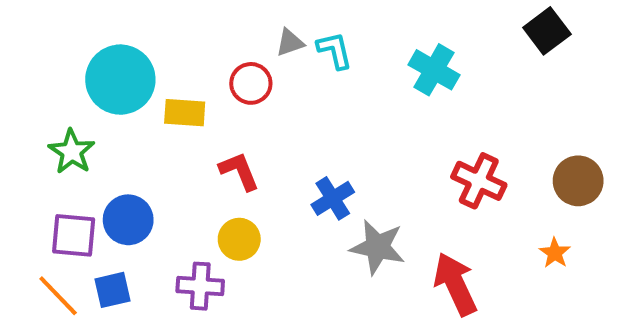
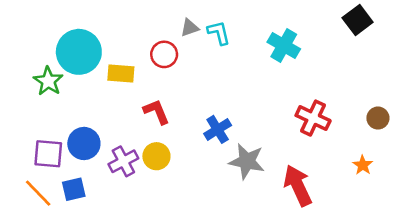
green star: (72, 152) -> (48, 81), moved
brown circle: (578, 181) -> (378, 118), size x0.7
purple cross: (200, 286) -> (123, 161), moved, turned -32

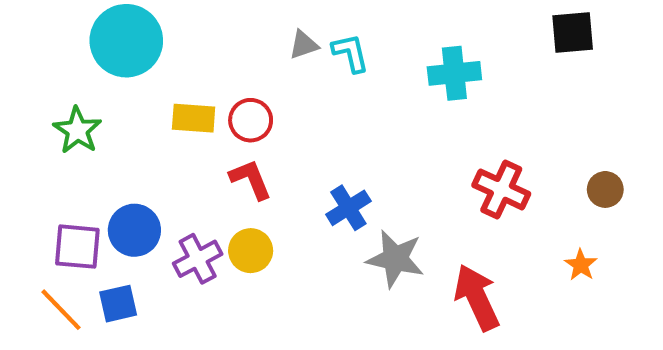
black square: (358, 20) -> (573, 33), turned 32
cyan cross: (284, 45) -> (454, 73), turned -36
cyan circle: (79, 52) -> (126, 41), moved
red circle: (164, 54) -> (251, 120), moved

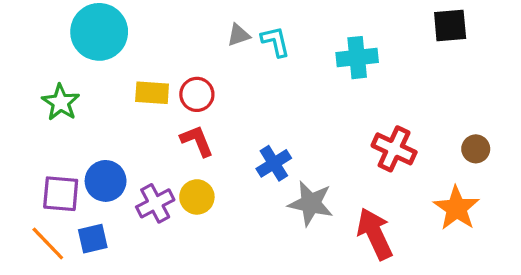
orange star: (581, 265) -> (457, 208), size x1.8

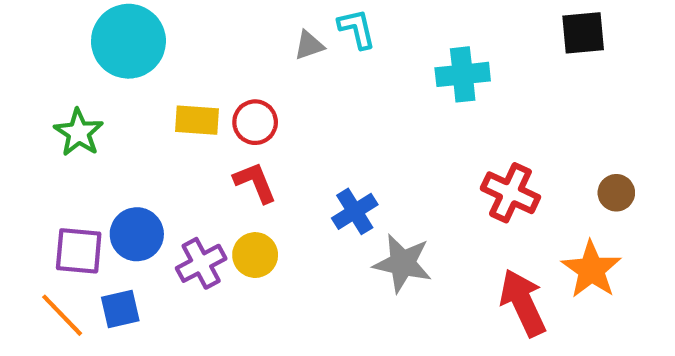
cyan L-shape: (275, 42) -> (357, 29), moved
red arrow: (375, 234) -> (523, 303), moved

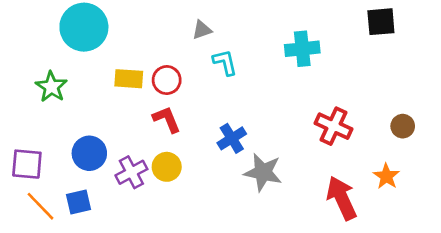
cyan L-shape: (357, 29) -> (225, 62), moved
purple square: (79, 251) -> (27, 164), moved
orange star: (591, 270) -> (386, 176), size x0.7

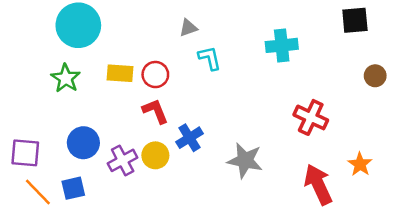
green star: (51, 87) -> (66, 78), moved
brown circle: (403, 126) -> (375, 76), moved
blue cross: (232, 138) -> (189, 138), moved

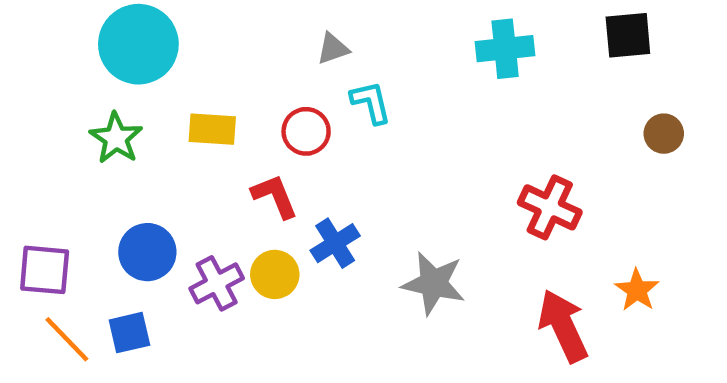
cyan cross: (282, 45) -> (505, 49), moved
red circle: (155, 75) -> (306, 131), moved

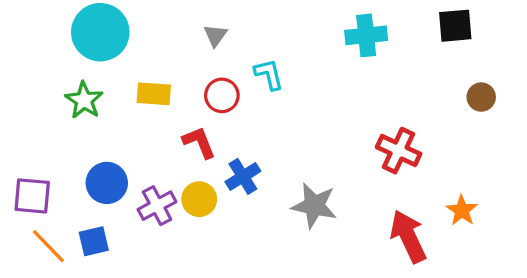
gray triangle: (333, 49) -> (215, 35), moved, turned -35

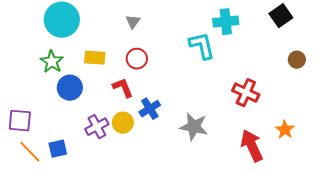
black square: (455, 26) -> (281, 16), turned -30
cyan L-shape: (269, 74) -> (202, 46), moved, size x1.4
blue circle: (107, 183) -> (70, 88), moved

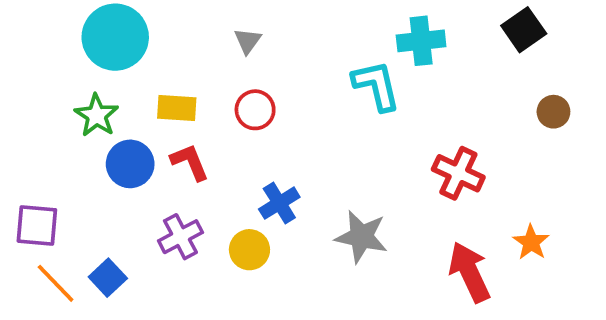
red L-shape: (123, 88) -> (190, 162), moved
yellow circle: (123, 123) -> (249, 250), moved
blue square: (58, 149) -> (108, 278), turned -30

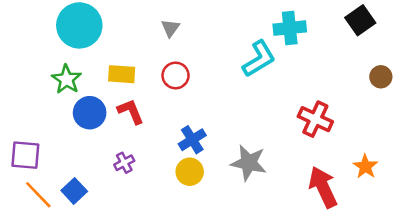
cyan L-shape: (376, 86) -> (259, 59), turned 72
purple cross: (180, 237) -> (124, 163), size x0.7
yellow circle: (249, 250) -> (190, 172), moved

